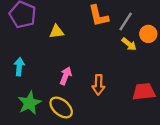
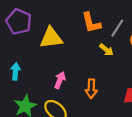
yellow triangle: (57, 32) -> (51, 38), size x1.6
yellow arrow: (129, 44) -> (106, 50), moved

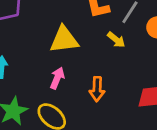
yellow triangle: (51, 38) -> (64, 40), moved

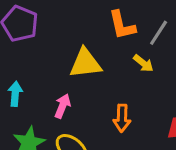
pink arrow: (57, 78) -> (63, 106), moved

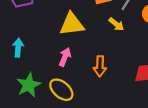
pink arrow: (63, 106) -> (65, 57), moved

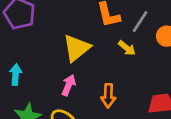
yellow triangle: (72, 24) -> (77, 48), turned -32

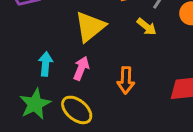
cyan arrow: (16, 75) -> (45, 64), moved

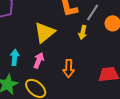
yellow arrow: (147, 27) -> (83, 32), turned 64

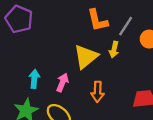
yellow triangle: (45, 32) -> (86, 57), moved

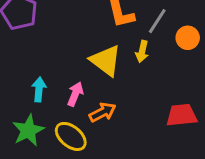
yellow triangle: (86, 57) -> (106, 61), turned -44
orange arrow: (98, 92) -> (103, 112), moved, turned -120

